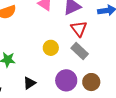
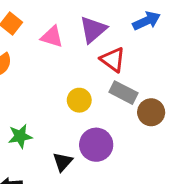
purple circle: (66, 80) -> (96, 145), moved
brown circle: (91, 82) -> (151, 112), moved

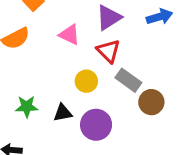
pink triangle: (52, 37) -> (69, 35), moved
red triangle: (113, 60) -> (108, 51), moved
black triangle: (63, 162) -> (63, 113), moved, turned 30

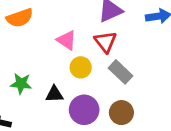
pink triangle: (69, 35) -> (67, 40), moved
brown circle: (151, 102) -> (121, 113), moved

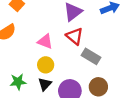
yellow circle: (81, 67) -> (46, 65), moved
black triangle: (54, 94) -> (45, 84), turned -32

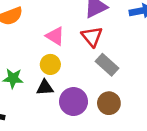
black triangle: (45, 84) -> (45, 88), turned 32

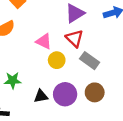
yellow circle: (50, 64) -> (57, 60), moved
black triangle: (45, 88) -> (41, 96), moved

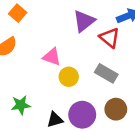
red triangle: (74, 38) -> (109, 38), moved

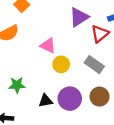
red triangle: (109, 38) -> (100, 34), turned 36

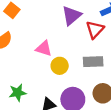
gray rectangle: (94, 65) -> (93, 62), turned -30

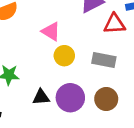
red triangle: (95, 30) -> (115, 24), turned 30

